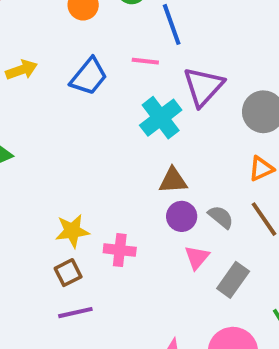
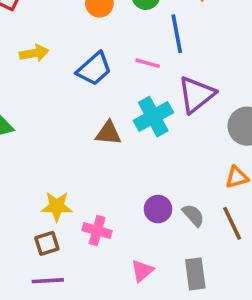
brown triangle: (173, 180) -> (108, 133), moved
pink triangle: (197, 257) -> (142, 271), moved
gray rectangle: (233, 280) -> (195, 274), turned -52

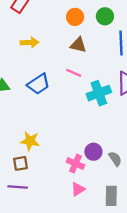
pink line: (148, 63) -> (74, 73), moved
blue trapezoid: (94, 69) -> (39, 84), moved
brown triangle: (108, 133) -> (78, 45), moved
pink cross: (97, 231) -> (75, 164), moved

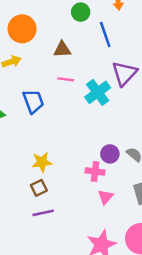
orange circle: (75, 17) -> (22, 29), moved, size x1.5
blue trapezoid: (39, 84) -> (33, 101), turned -60

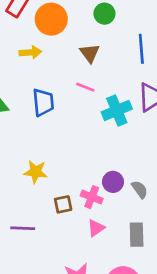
green circle: (81, 12) -> (104, 14), moved
brown triangle: (62, 49) -> (90, 53), turned 42
brown square: (39, 188) -> (63, 204), moved

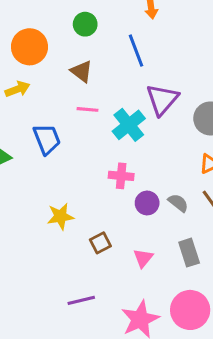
pink cross: (92, 197) -> (121, 176), moved
purple line: (23, 228) -> (81, 300), moved

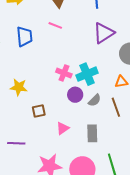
cyan cross: (129, 125) -> (87, 74), moved
gray semicircle: (178, 203) -> (95, 100), turned 80

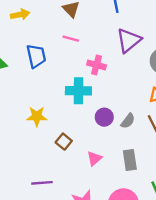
pink cross: (64, 73) -> (96, 65), moved
cyan cross: (87, 74) -> (78, 91), moved, turned 30
brown square: (39, 111) -> (64, 142), turned -32

